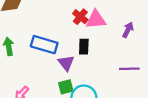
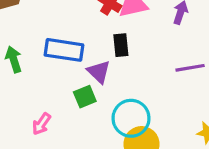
green square: (66, 87) -> (85, 97), moved

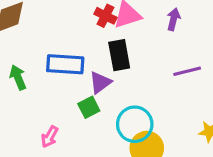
black rectangle: (121, 45) -> (119, 55), size x1.4
purple triangle: (99, 72) -> (100, 82), turned 45

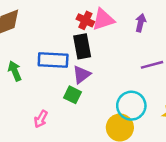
black rectangle: (119, 55) -> (82, 46), moved
green square: (89, 107) -> (73, 95), turned -36
cyan circle: (135, 124) -> (131, 106), moved

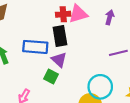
red cross: (85, 20) -> (63, 14), turned -32
purple triangle: (82, 75) -> (59, 60), turned -42

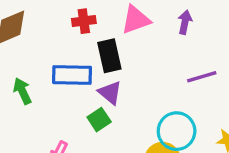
red cross: (63, 14) -> (84, 21), moved
green square: (51, 77) -> (99, 120), turned 32

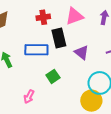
purple triangle: (110, 93) -> (81, 53), moved

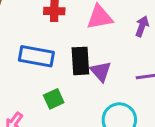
black rectangle: (59, 38) -> (80, 61), moved

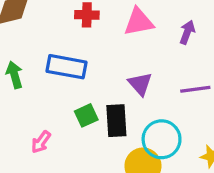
black rectangle: (80, 61) -> (116, 121), moved

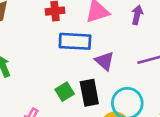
blue rectangle: (66, 67) -> (75, 41), moved

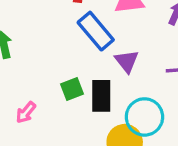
blue rectangle: (75, 41) -> (96, 31), turned 36

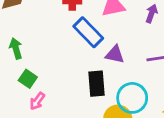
purple triangle: (127, 61) -> (115, 55), turned -36
green square: (72, 89) -> (28, 79), moved, turned -30

